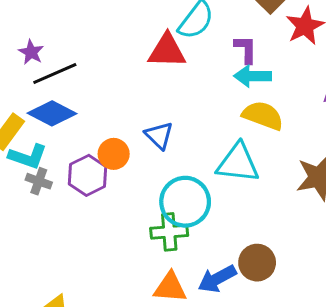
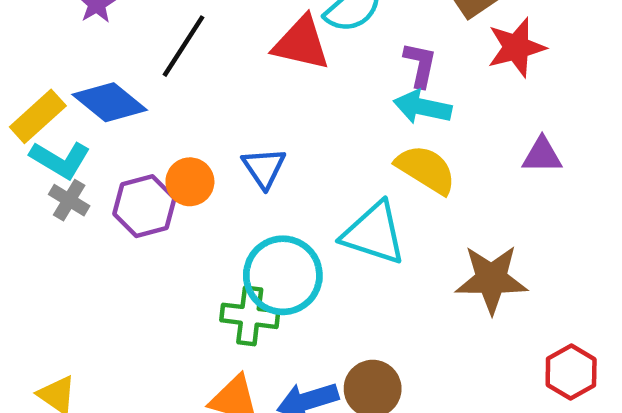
black line: (55, 73) -> (183, 46), moved, turned -45

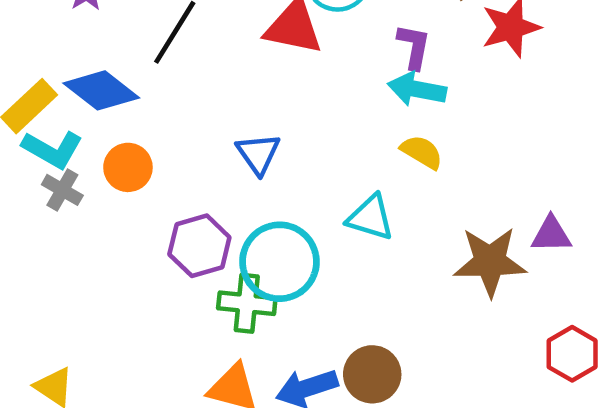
purple triangle: (542, 155) -> (551, 234), moved
yellow semicircle: (426, 169) -> (422, 152), size x0.7
orange circle: (190, 182) -> (128, 167), moved
purple hexagon: (144, 206) -> (199, 246), moved
cyan triangle: (374, 233) -> (370, 218), size x0.7

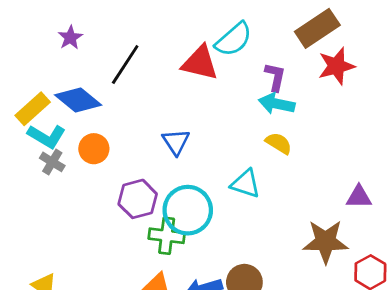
brown star: (490, 262) -> (325, 242), moved

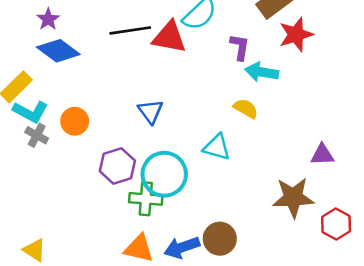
black line: (125, 64) -> (130, 30), moved, turned 51
blue diamond: (78, 100) -> (58, 51), moved
cyan arrow: (277, 104) -> (262, 72), moved

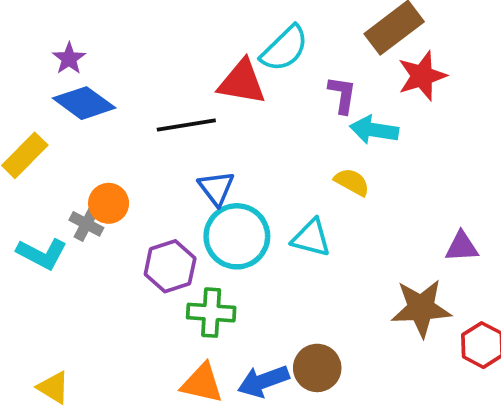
black line: (130, 30) -> (186, 125), moved
cyan L-shape: (30, 112) -> (42, 254), moved
gray cross: (37, 135) -> (86, 224), moved
cyan circle: (164, 174) -> (237, 236), moved

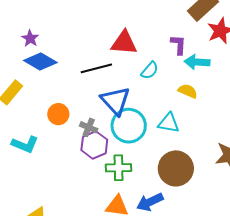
cyan semicircle: (285, 48) -> (150, 70), moved, size x0.7
blue triangle: (216, 188) -> (115, 101), size x1.5
gray cross: (86, 224) -> (89, 127), moved
brown circle: (317, 368) -> (176, 168), moved, size x1.4

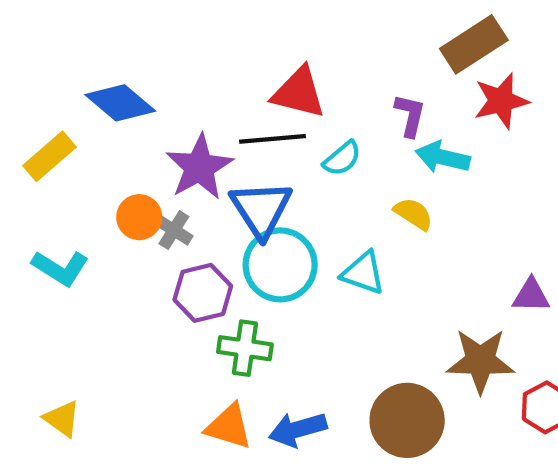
purple star: (30, 38) -> (199, 167), moved, size x1.8
black line: (96, 68) -> (272, 139), moved
gray cross: (89, 127) -> (174, 230), moved
brown circle: (176, 168) -> (407, 420), moved

